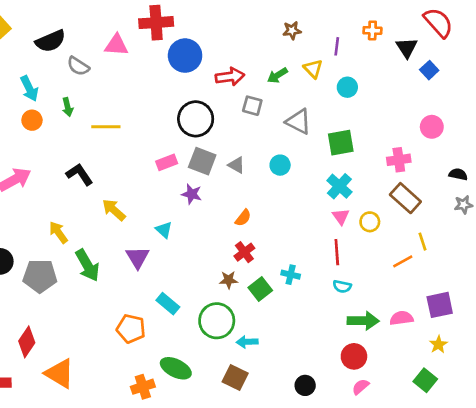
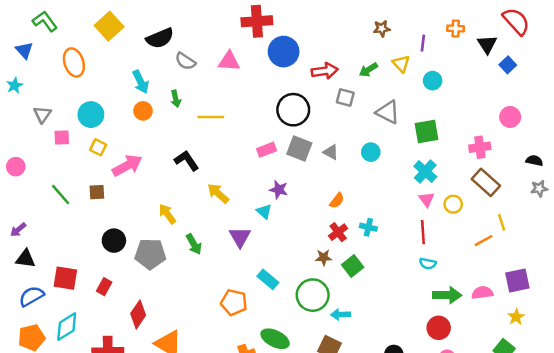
pink triangle: (116, 45) -> (229, 61), moved
purple star: (192, 194) -> (279, 190), moved
green arrow: (87, 265) -> (194, 244), size x0.7
cyan cross: (291, 275) -> (368, 227), moved

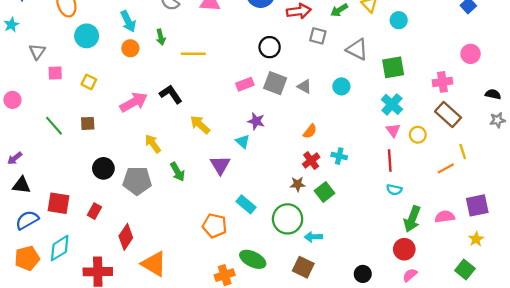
black circle: (293, 110) -> (270, 47), size x0.7
cyan circle: (91, 115) -> (87, 36), moved
pink arrow: (127, 165) -> (134, 102), moved
green arrow: (447, 295) -> (412, 219), turned 110

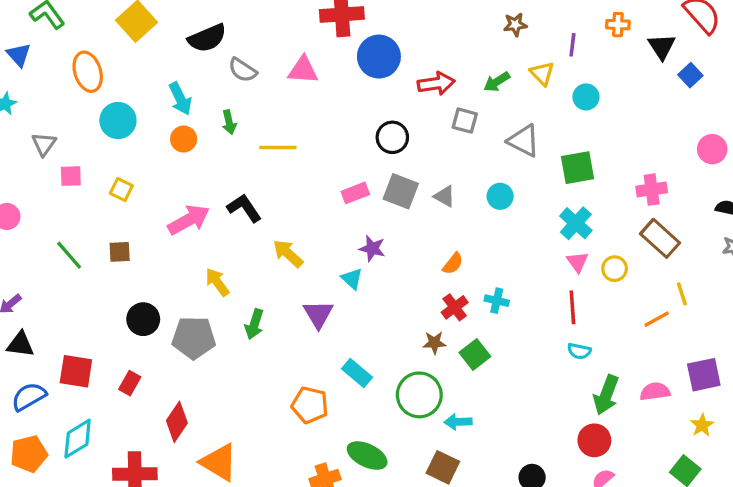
pink circle: (471, 54) -> (712, 149), moved
green arrow: (178, 172) -> (254, 324), turned 48

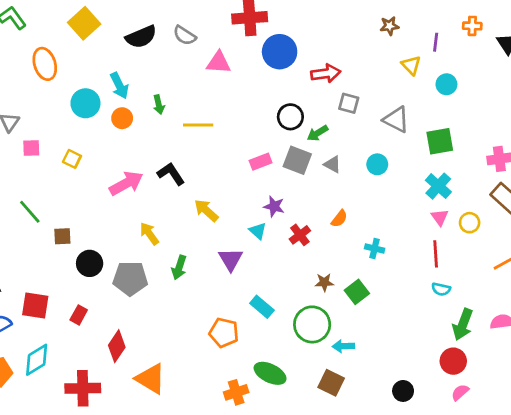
gray semicircle: (243, 70) -> (185, 35), moved
green arrow: (497, 82) -> (318, 133), moved
cyan circle: (118, 121) -> (85, 103), moved
brown square: (120, 252) -> (62, 236), moved
red cross: (455, 307) -> (300, 235), moved

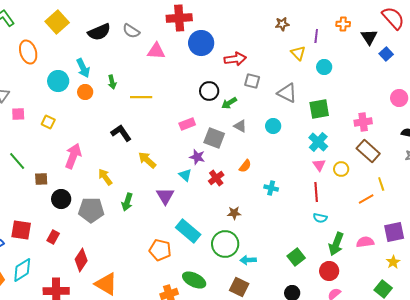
gray square: (297, 160) -> (214, 138), moved
pink arrow: (126, 183) -> (73, 156), moved, turned -40
green square: (357, 292) -> (296, 257), moved
cyan rectangle: (262, 307) -> (188, 231), size x1.4

